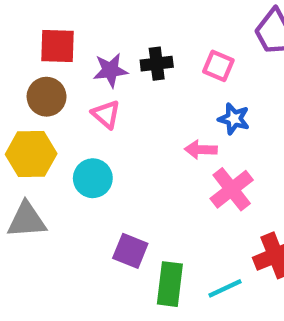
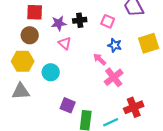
pink triangle: (106, 114) -> (65, 43), moved
pink arrow: (201, 150) -> (100, 59), turned 40

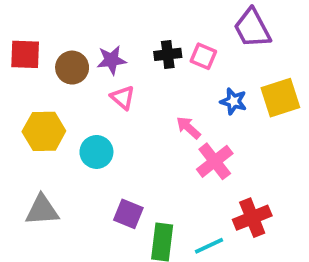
red square: (35, 12) -> (25, 54), moved
black cross: (80, 20) -> (168, 54), moved
brown circle: (30, 35) -> (72, 68), moved
blue star: (115, 45) -> (233, 101), moved
gray triangle: (21, 91) -> (42, 210), moved

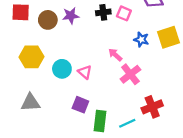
pink triangle: (123, 98) -> (85, 72), moved

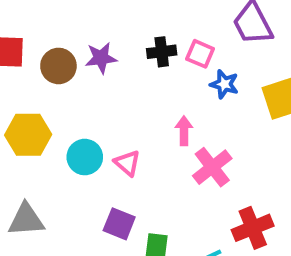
blue star: (141, 40) -> (224, 84), moved
pink arrow: (115, 55) -> (184, 131), turned 48

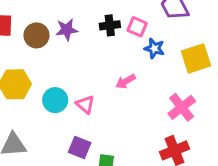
pink arrow: (184, 131) -> (126, 81), turned -120
pink cross: (212, 167) -> (182, 107), moved

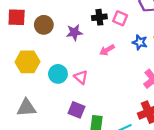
purple star: (67, 30) -> (74, 32), moved
blue star: (154, 48) -> (140, 42), moved
pink arrow: (126, 81) -> (107, 50), moved

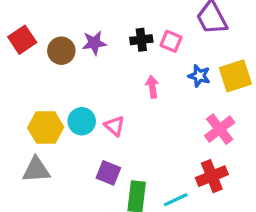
red square: (17, 17) -> (22, 40), turned -36
purple star: (74, 32) -> (94, 43), moved
pink arrow: (107, 50) -> (152, 87), turned 112
yellow hexagon: (27, 62) -> (46, 128), moved

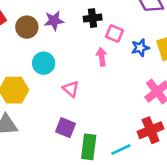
pink square: (171, 41) -> (114, 34), moved
blue star: (199, 76) -> (140, 48), turned -30
cyan circle: (82, 121) -> (44, 63), moved

